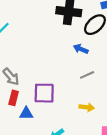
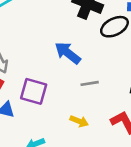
blue arrow: (81, 49) -> (68, 53), moved, size x1.5

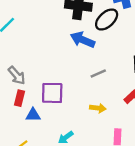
blue arrow: (68, 53) -> (83, 40), moved

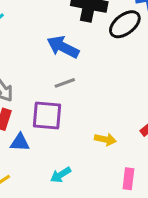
blue arrow: (83, 40) -> (63, 47), moved
gray line: (98, 74) -> (65, 83), moved

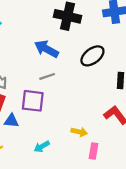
black ellipse: (125, 24) -> (92, 56), moved
yellow arrow: (105, 139) -> (79, 132), moved

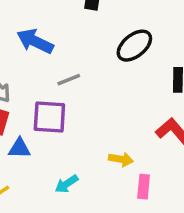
blue arrow: (46, 49) -> (35, 41), moved

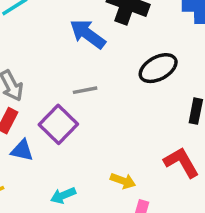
blue arrow: (35, 41) -> (88, 34), moved
purple square: (49, 117) -> (58, 124), turned 30

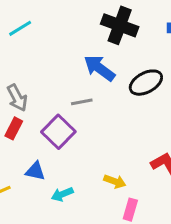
blue arrow: (88, 34) -> (99, 68), moved
blue triangle: (22, 150) -> (35, 171), moved

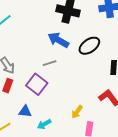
yellow arrow: (115, 181) -> (77, 112), turned 112

